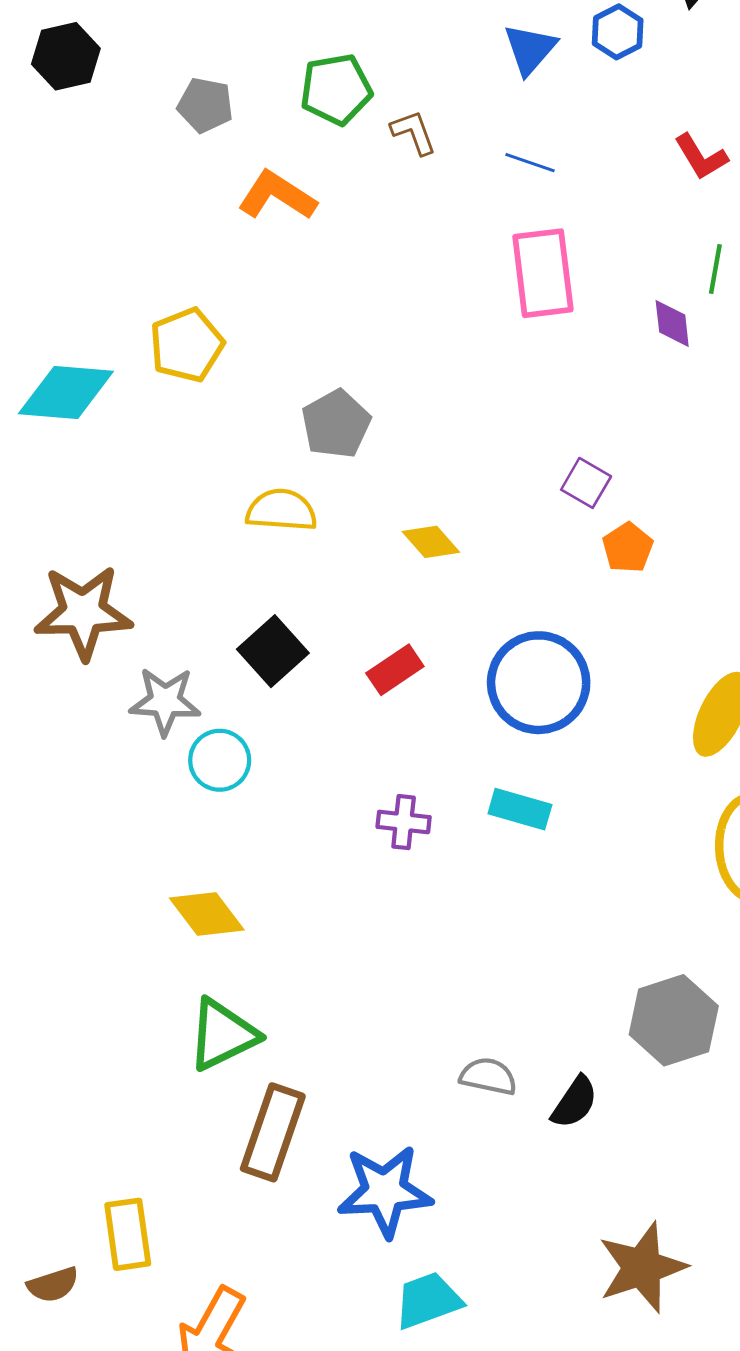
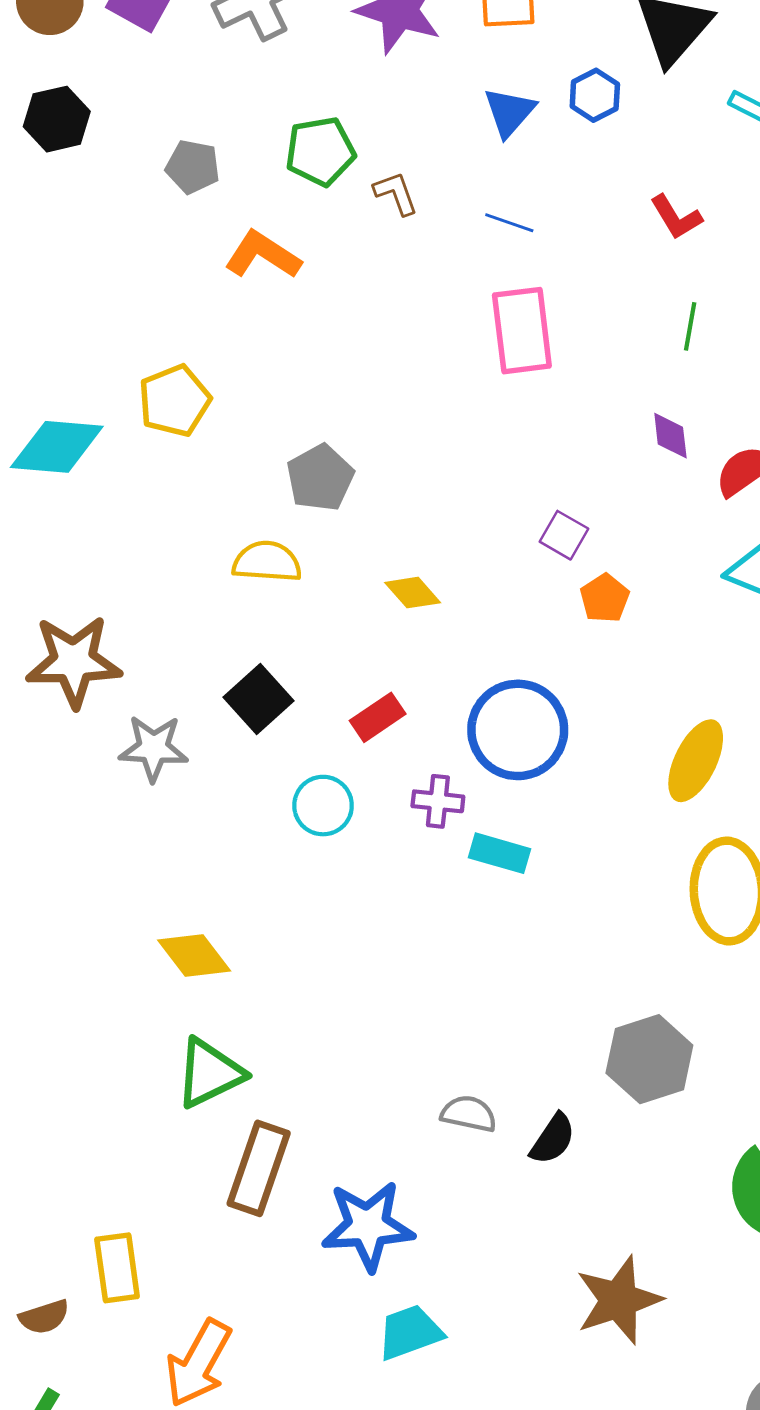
purple diamond: (672, 323) -> (670, 436), moved
cyan circle: (220, 760) -> (323, 806), moved
purple cross: (404, 822) -> (438, 801), moved

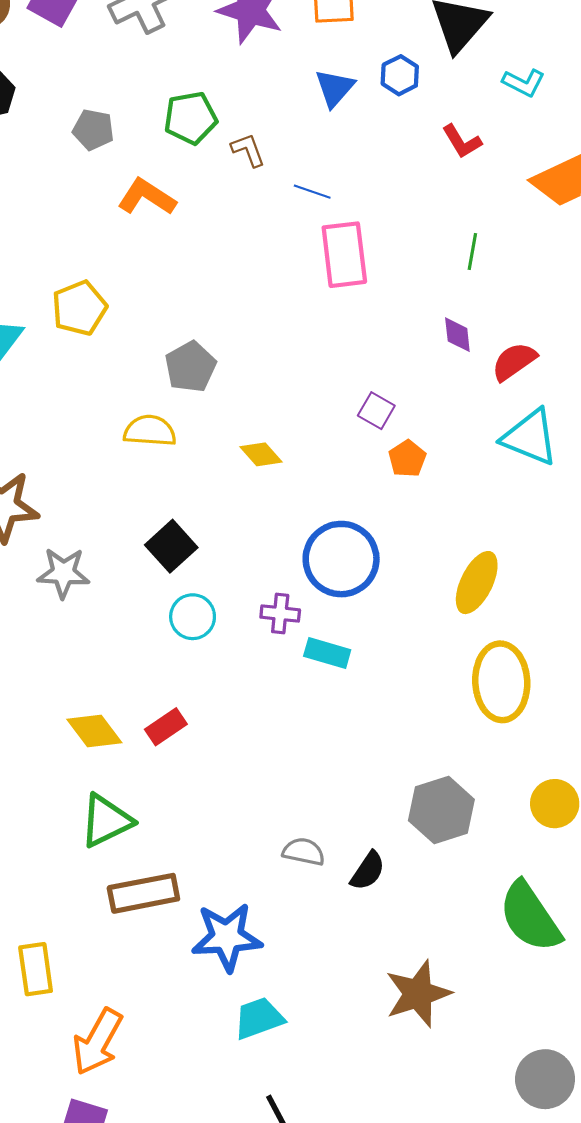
red L-shape: (676, 217) -> (462, 141), moved
blue line: (509, 223) -> (312, 192), moved
black square: (259, 699) -> (171, 546), moved
red rectangle: (378, 717) -> (166, 727), moved
brown rectangle: (259, 1168) -> (143, 893), turned 60

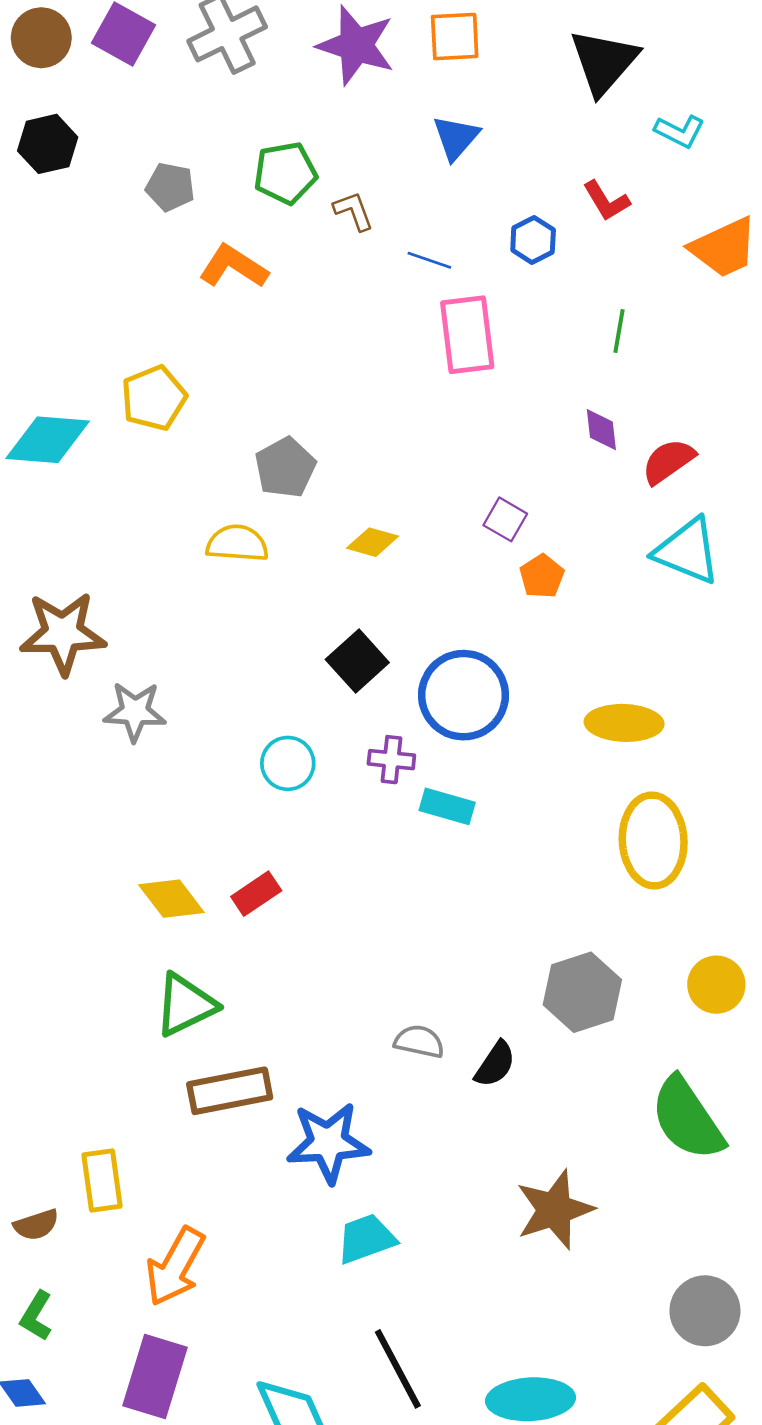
blue hexagon: (400, 75) -> (533, 240), moved
yellow diamond: (261, 454) -> (372, 542), moved, turned -33
black square: (171, 546) -> (357, 661), moved
yellow ellipse: (477, 583) -> (624, 723), turned 66

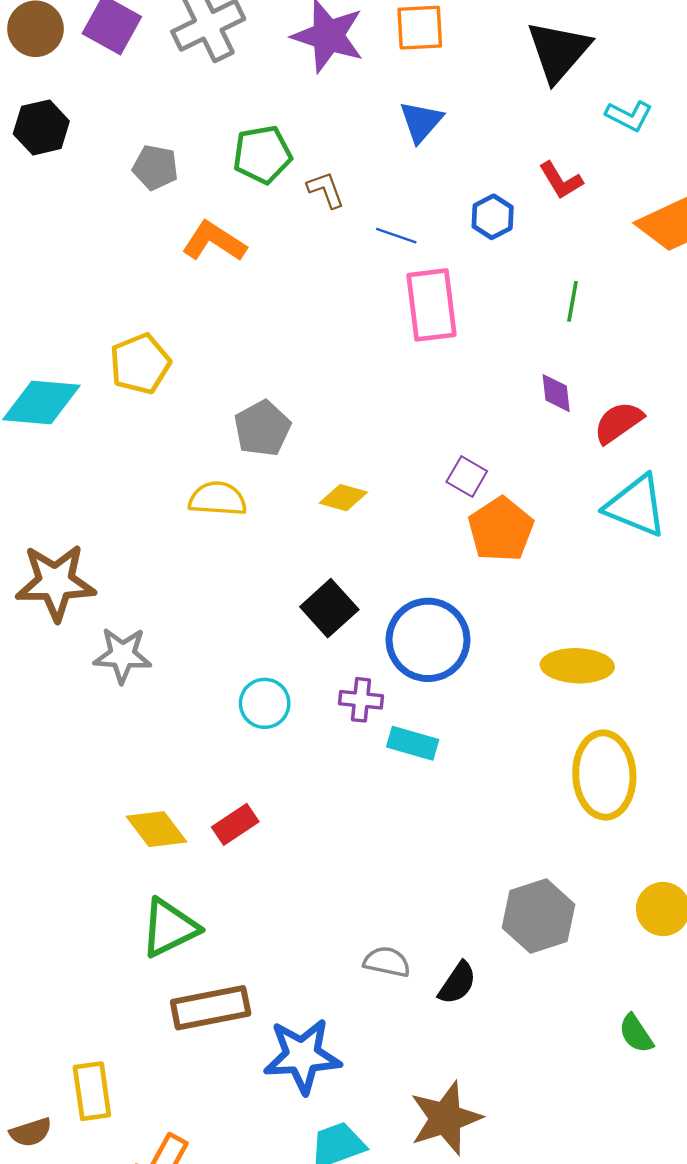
orange pentagon: (542, 576) -> (501, 529), size x1.6
green semicircle: (687, 1119) -> (636, 1034), size x0.5
brown star: (555, 1210) -> (446, 1118), moved

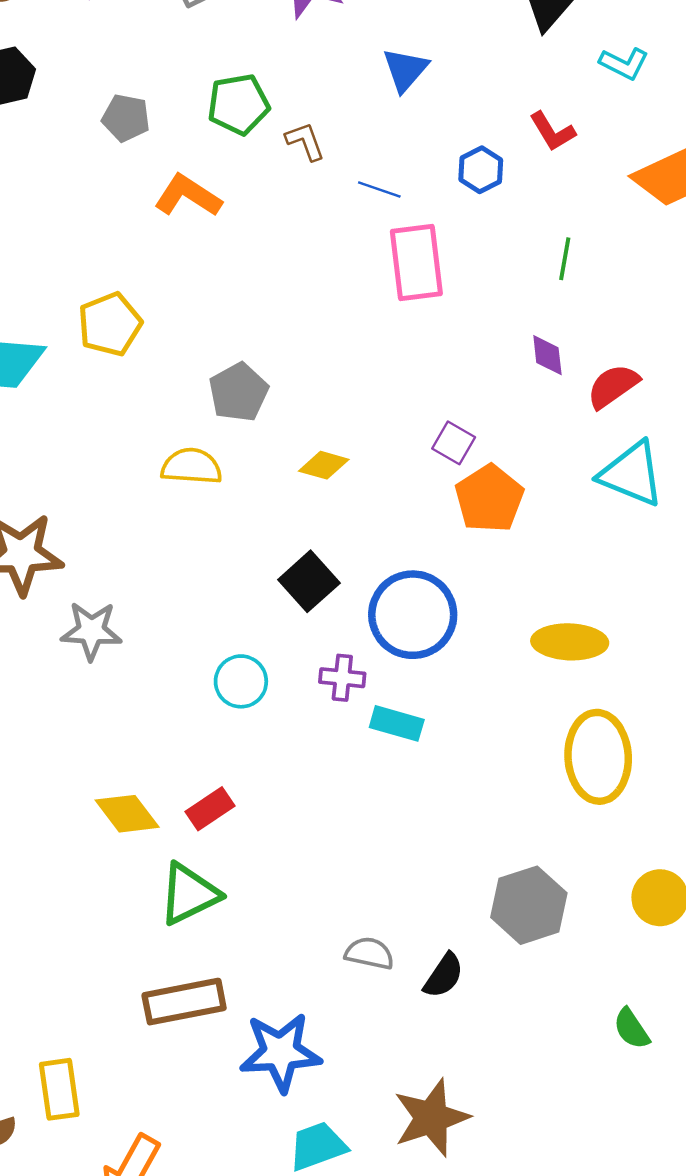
green triangle: (169, 928) -> (189, 894), moved

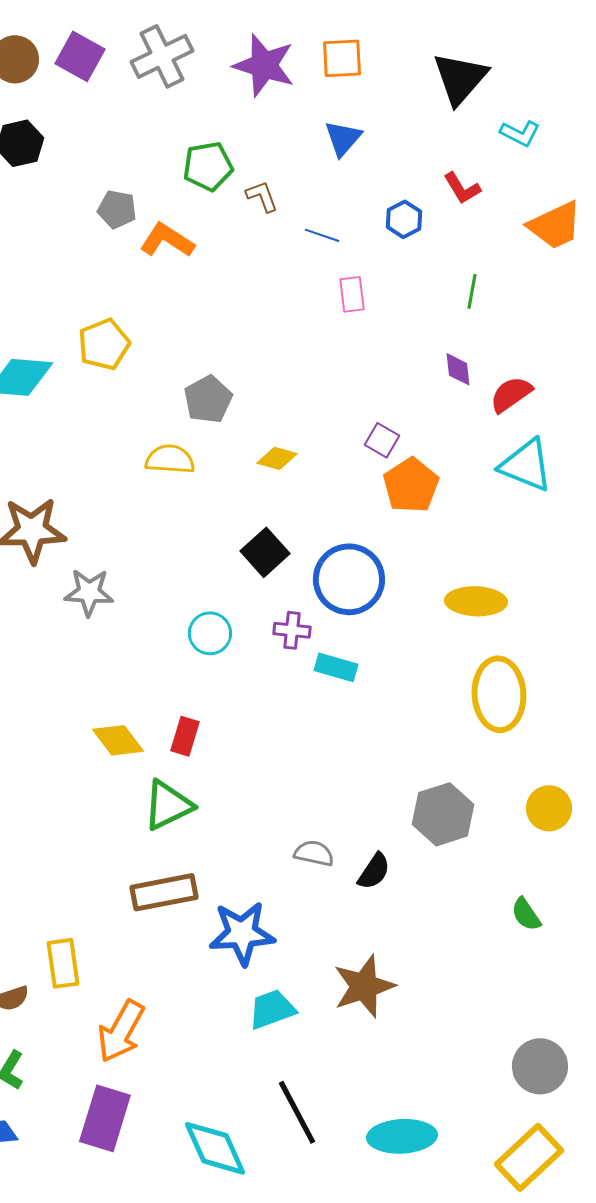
gray pentagon: (126, 118) -> (117, 209), moved
pink rectangle: (416, 262) -> (352, 294), size x0.6
red rectangle: (210, 809) -> (185, 736), turned -39

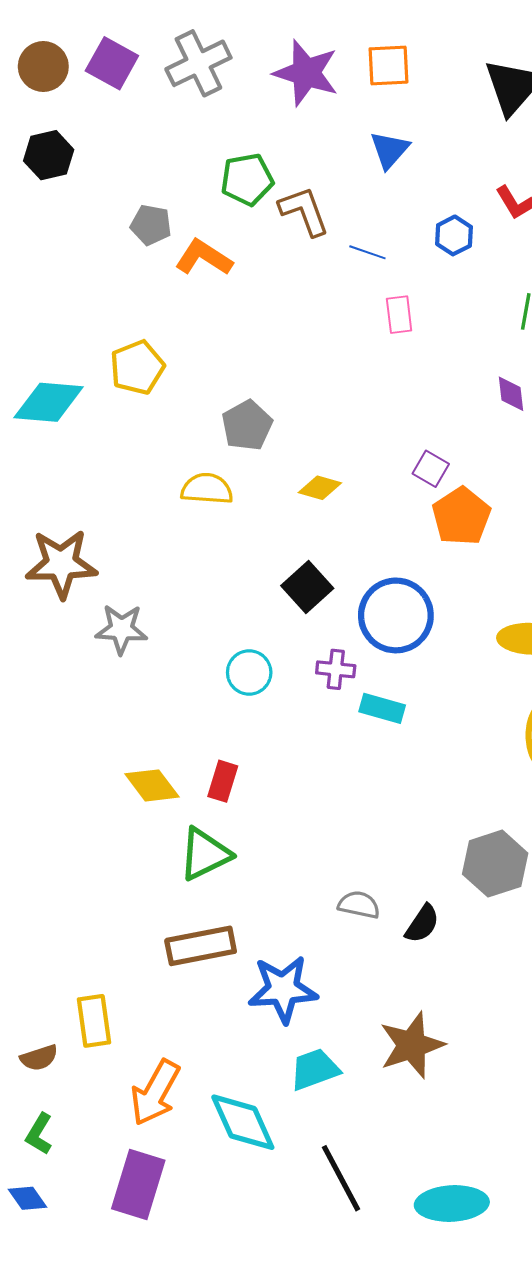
brown L-shape: (262, 196) -> (304, 211), size x1.5
cyan diamond: (215, 1148) -> (243, 1122), moved

